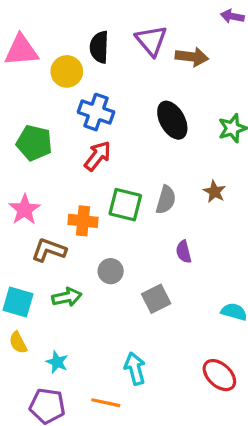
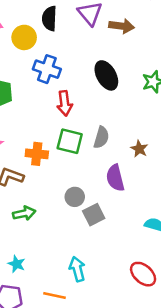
red arrow: (98, 156) -> (65, 103), moved, turned 135
brown star: (215, 192) -> (139, 149), moved
purple semicircle: (184, 252) -> (115, 178), size x1.5
gray circle: (111, 271) -> (75, 197), moved

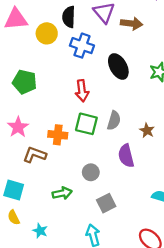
blue cross: (47, 69) -> (82, 46), moved
green arrow: (24, 213) -> (62, 193), moved
gray square: (94, 215) -> (106, 203), moved

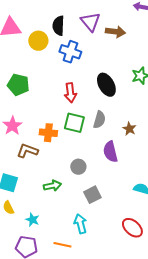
black ellipse: (118, 66) -> (106, 85), moved

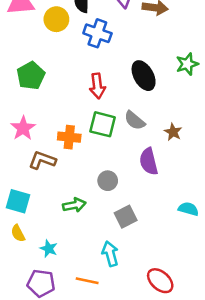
green pentagon: (18, 85) -> (31, 76), turned 30
gray semicircle: (99, 120) -> (135, 120), turned 114
red ellipse: (132, 228) -> (160, 281), moved

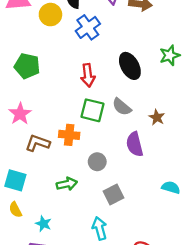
blue cross: (97, 33) -> (88, 27), turned 35
green pentagon: (31, 76) -> (27, 66), turned -30
orange cross: (69, 137) -> (69, 135), moved

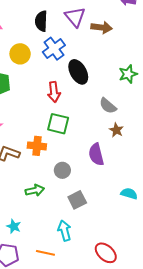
yellow circle: (50, 15) -> (20, 54), moved
black ellipse: (130, 66) -> (78, 72), moved
gray semicircle: (122, 107) -> (108, 106), moved

